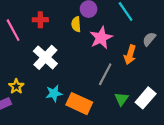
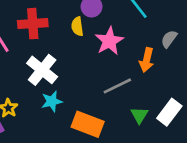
red cross: (40, 20) -> (33, 24), size x1.5
gray line: (105, 74) -> (117, 86), turned 40
cyan star: (54, 93) -> (52, 101), moved

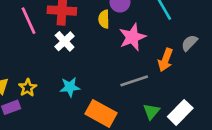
white cross: (42, 70) -> (65, 41), moved, size x0.7

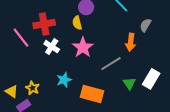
pink star: (132, 37) -> (83, 47), moved

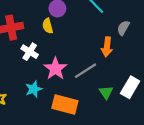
white cross: (52, 47) -> (30, 52), moved
pink star: (83, 47) -> (55, 69), moved

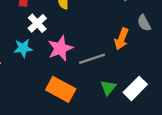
gray semicircle: (123, 28) -> (144, 23), turned -72
cyan star: (34, 89) -> (23, 48), moved

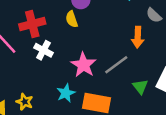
white cross: (37, 23) -> (43, 50), moved
cyan star: (23, 48) -> (66, 93), moved

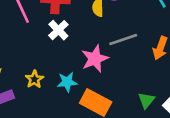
gray line: (116, 65) -> (123, 39), moved
yellow star: (25, 102) -> (34, 79), moved

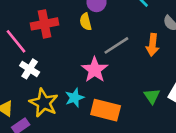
white cross: (58, 30) -> (30, 69), moved
yellow star: (34, 79) -> (44, 103), size x1.6

